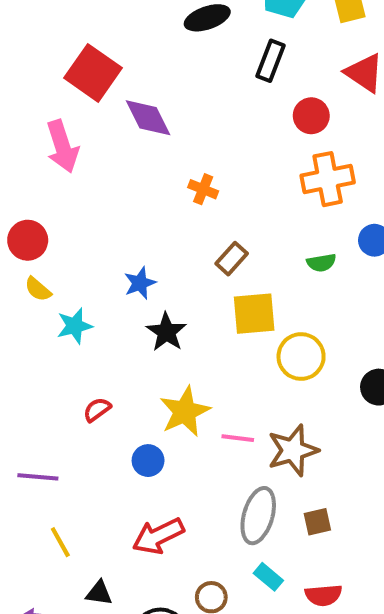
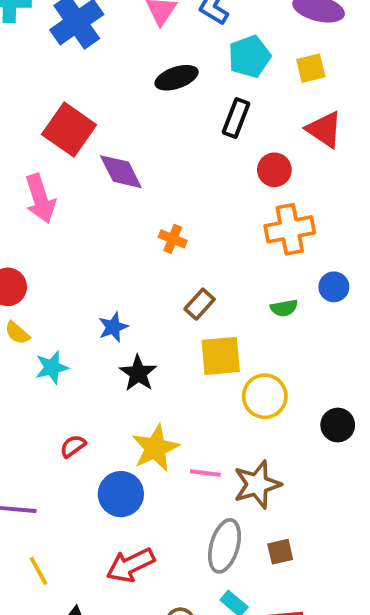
blue circle: (148, 461) -> (121, 494), size x1.5

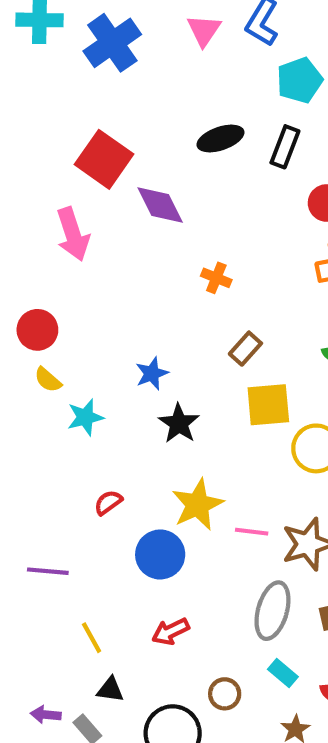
black ellipse: (177, 78) -> (220, 138), moved
red arrow: (130, 565) -> (171, 631), size x0.7
yellow line: (38, 571) -> (92, 638), moved

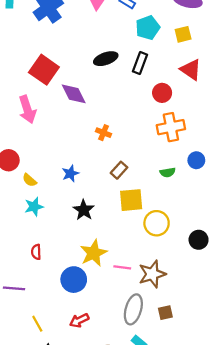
blue star: (152, 374) -> (70, 173), moved
yellow semicircle: (48, 380) -> (30, 180), moved
red semicircle: (108, 502) -> (36, 252), moved, turned -56

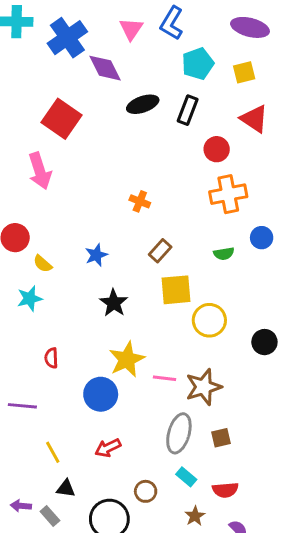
purple diamond: (74, 94) -> (105, 68), moved
cyan star: (34, 207) -> (30, 299), moved

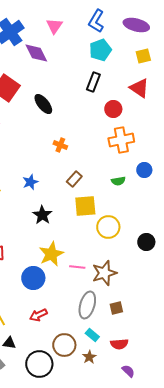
blue L-shape: (172, 23) -> (96, 21), moved
yellow square: (244, 72) -> (143, 56), moved
black ellipse: (143, 104) -> (43, 104), moved, turned 70
brown circle: (146, 491) -> (64, 345), size x1.5
brown star: (195, 516) -> (89, 357), moved

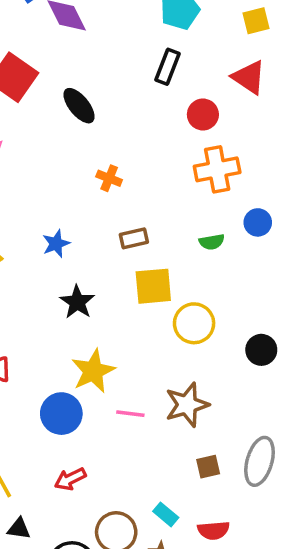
brown rectangle: (74, 179) -> (134, 238), turned 35
pink line: (77, 267) -> (130, 414), moved
gray ellipse: (87, 305) -> (260, 461), moved

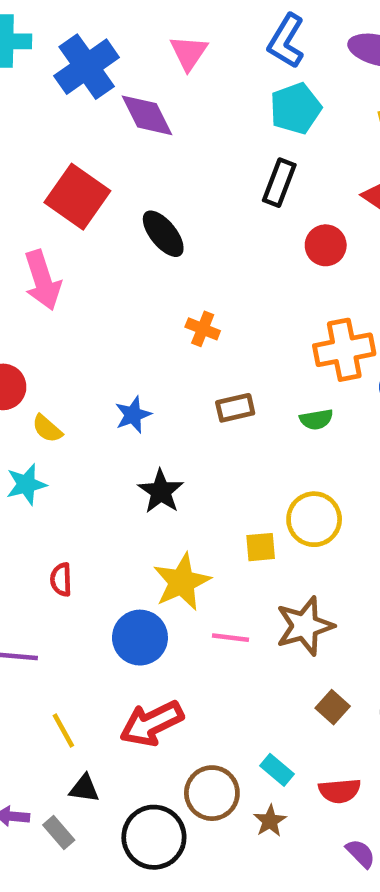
orange cross: (217, 169) -> (344, 350), moved
green semicircle: (212, 242) -> (316, 419), moved
yellow square: (153, 286) -> (261, 547), moved, size x0.6
brown square: (208, 467) -> (333, 707), turned -35
red arrow: (70, 479) -> (152, 723), size x1.5

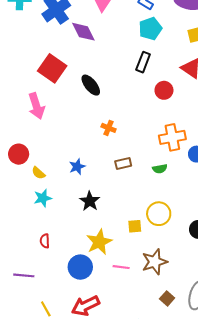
cyan star: (26, 484) -> (43, 198), moved

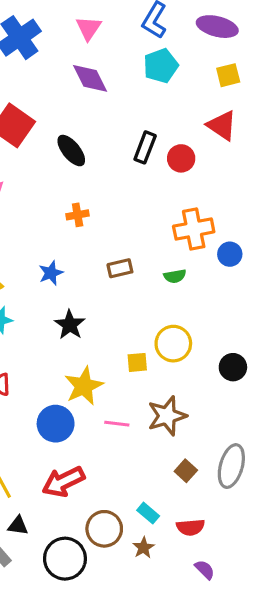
purple diamond: (83, 32) -> (90, 78), moved
black rectangle: (143, 62) -> (145, 147), moved
orange cross: (109, 128) -> (78, 215), moved, turned -32

